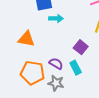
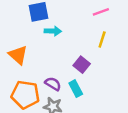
orange triangle: (26, 39) -> (18, 55), turned 30

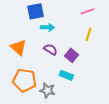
purple semicircle: (53, 84) -> (50, 49), moved
cyan rectangle: (76, 89) -> (66, 75), turned -40

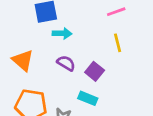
yellow line: (88, 34) -> (118, 43), turned -32

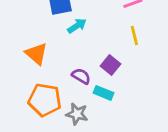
cyan arrow: (62, 33) -> (77, 26), turned -36
purple semicircle: (66, 63) -> (81, 76), moved

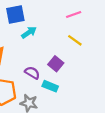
yellow line: (134, 36) -> (75, 40), turned -40

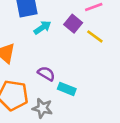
purple square: (56, 64) -> (73, 24), moved

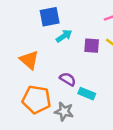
purple square: (73, 24) -> (92, 46), moved, turned -35

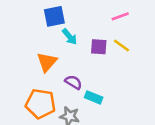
cyan arrow: (64, 36) -> (70, 37), turned 84
orange triangle: (29, 60) -> (47, 62), moved, turned 30

